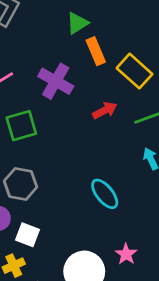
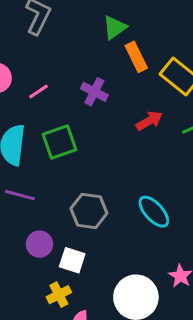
purple cross: (56, 81) -> (94, 92), size x0.7
gray hexagon: (21, 184) -> (89, 211), moved

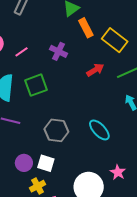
purple circle: (39, 244) -> (24, 163), moved

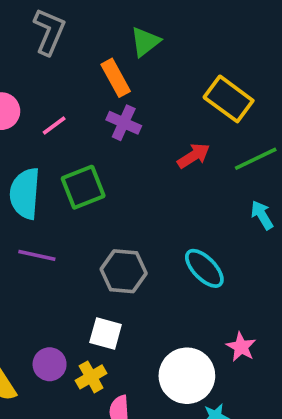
orange rectangle: (86, 28) -> (116, 78), moved
purple circle: (24, 163) -> (50, 364), moved

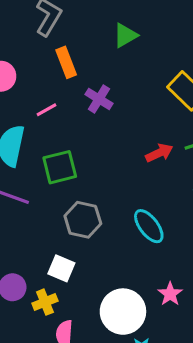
orange rectangle: (116, 78) -> (66, 62), moved
pink line: (54, 125) -> (46, 110), moved
red arrow: (194, 156) -> (159, 153), moved
green square: (83, 187) -> (60, 167), moved

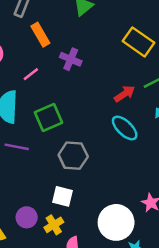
cyan ellipse: (149, 226) -> (125, 128), moved

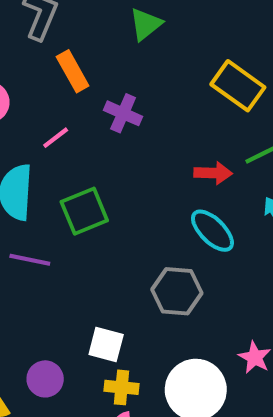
red arrow: (125, 94) -> (213, 173), turned 35
gray hexagon: (73, 156) -> (177, 291), moved
yellow cross: (54, 225) -> (122, 387), moved, turned 36

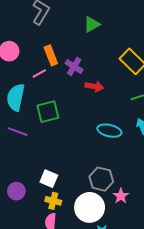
orange rectangle: (73, 71) -> (51, 55), moved
red arrow: (213, 173) -> (94, 87), moved
cyan ellipse: (212, 231) -> (109, 131), turned -40
gray hexagon: (177, 291) -> (101, 179), moved

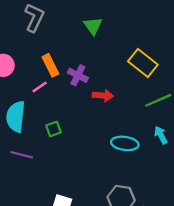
green triangle: (92, 24) -> (93, 26), turned -30
green square: (48, 112) -> (54, 129), size x0.6

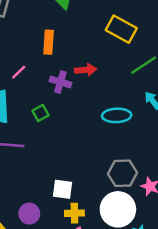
orange rectangle: (50, 65) -> (49, 42), moved, turned 40
purple cross: (78, 75) -> (60, 82), moved

